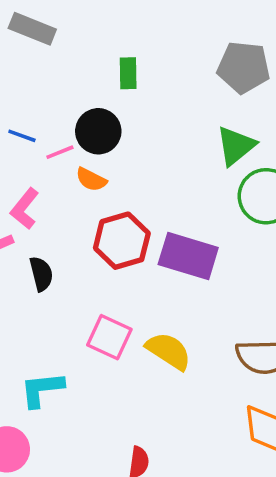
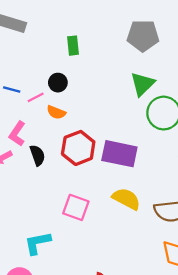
black circle: (98, 131) -> (58, 83), size x0.7
black semicircle: (41, 274) -> (37, 155), moved
yellow semicircle: (169, 351) -> (126, 199), moved

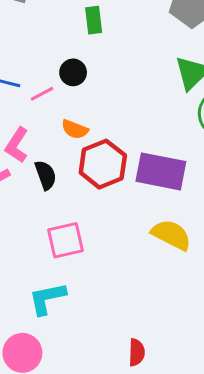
orange semicircle: (56, 112) -> (75, 129), moved
pink square: (76, 207) -> (65, 240), moved, turned -32

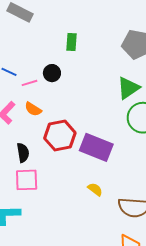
orange semicircle: (75, 129) -> (33, 109), moved
black semicircle: (46, 175) -> (23, 153), moved
yellow semicircle: (171, 235) -> (95, 189), size x0.6

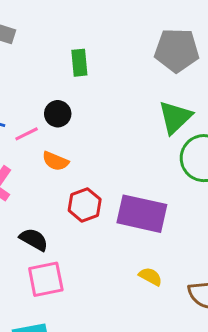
orange semicircle: (33, 109) -> (55, 161), moved
red hexagon: (60, 136) -> (85, 205), size x0.7
black semicircle: (23, 153) -> (34, 239), turned -42

